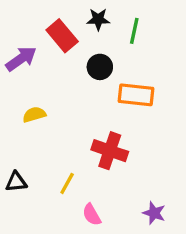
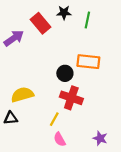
black circle: (100, 67) -> (65, 73), moved
yellow semicircle: (34, 115) -> (22, 95), moved, size x1.5
yellow line: (67, 183) -> (54, 119), moved

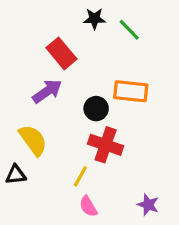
green line: (87, 20) -> (129, 30), turned -56
red rectangle: (40, 23) -> (61, 53), moved
purple arrow: (14, 38) -> (47, 91), moved
yellow semicircle: (22, 95) -> (33, 140), turned 70

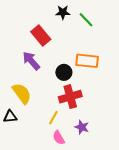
purple arrow: (47, 91) -> (31, 61), turned -96
red cross: (106, 145) -> (70, 97), turned -35
purple star: (148, 205) -> (82, 127), moved

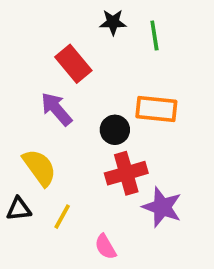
green line: (86, 20) -> (154, 35), turned 35
yellow line: (53, 118) -> (62, 217), moved
purple star: (82, 127) -> (162, 207), moved, size x1.5

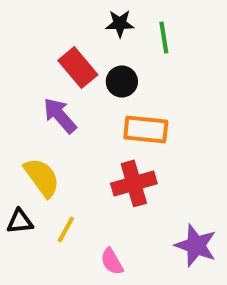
orange rectangle: (156, 109) -> (146, 130), moved
black circle: (115, 130) -> (122, 82), moved
purple star: (162, 207) -> (196, 245), moved

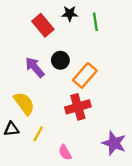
red rectangle: (78, 68) -> (43, 25), moved
black circle: (122, 82) -> (60, 60), moved
orange rectangle: (146, 130) -> (85, 75), turned -55

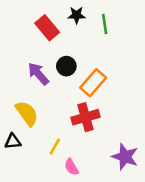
yellow line: (38, 134) -> (55, 147), moved

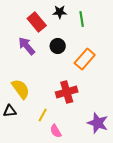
black circle: (66, 66) -> (58, 46), moved
purple arrow: (38, 74) -> (27, 46), moved
orange rectangle: (93, 83) -> (85, 59), moved

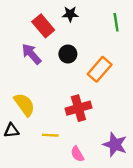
green line: (82, 19) -> (116, 22), moved
yellow line: (43, 115) -> (50, 135), turned 64
pink semicircle: (56, 131) -> (77, 154), moved

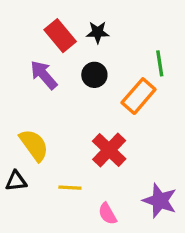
black star: (70, 14) -> (98, 32), moved
green line: (116, 22) -> (160, 63), moved
red cross: (78, 108) -> (109, 150), turned -30

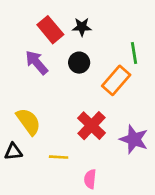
purple star: (160, 201) -> (134, 139), moved
pink semicircle: (107, 214) -> (90, 179), turned 36

